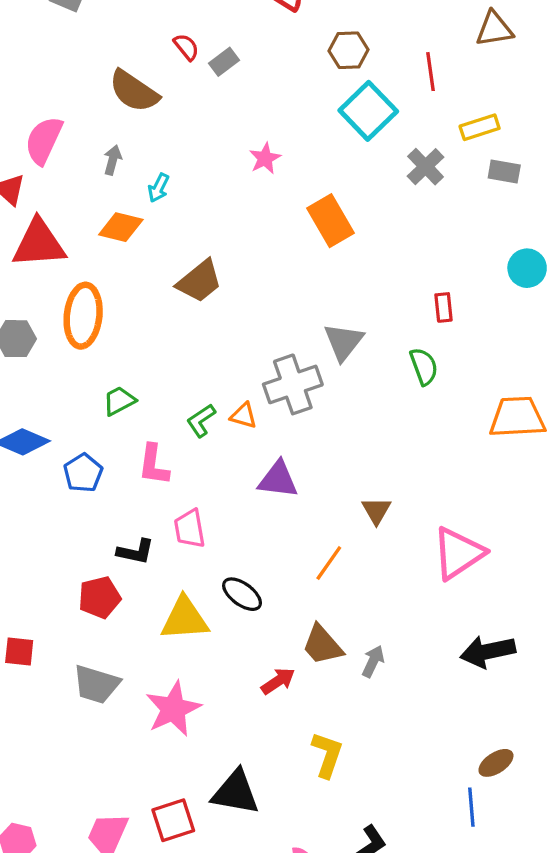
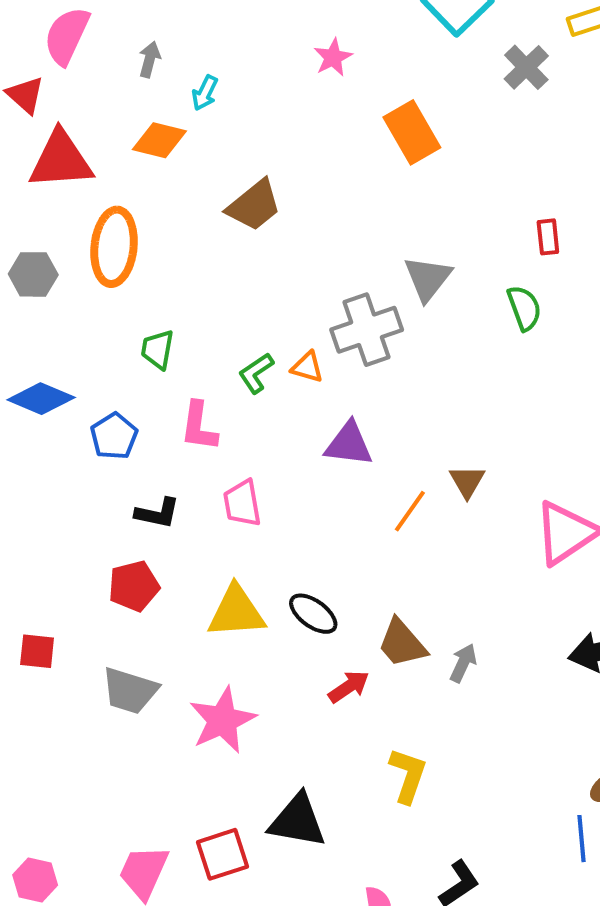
green trapezoid: (119, 401) -> (157, 349), turned -52
black L-shape: (136, 552) -> (157, 513), moved
orange line: (329, 563) -> (410, 511), moved
black ellipse: (242, 594) -> (313, 614), moved

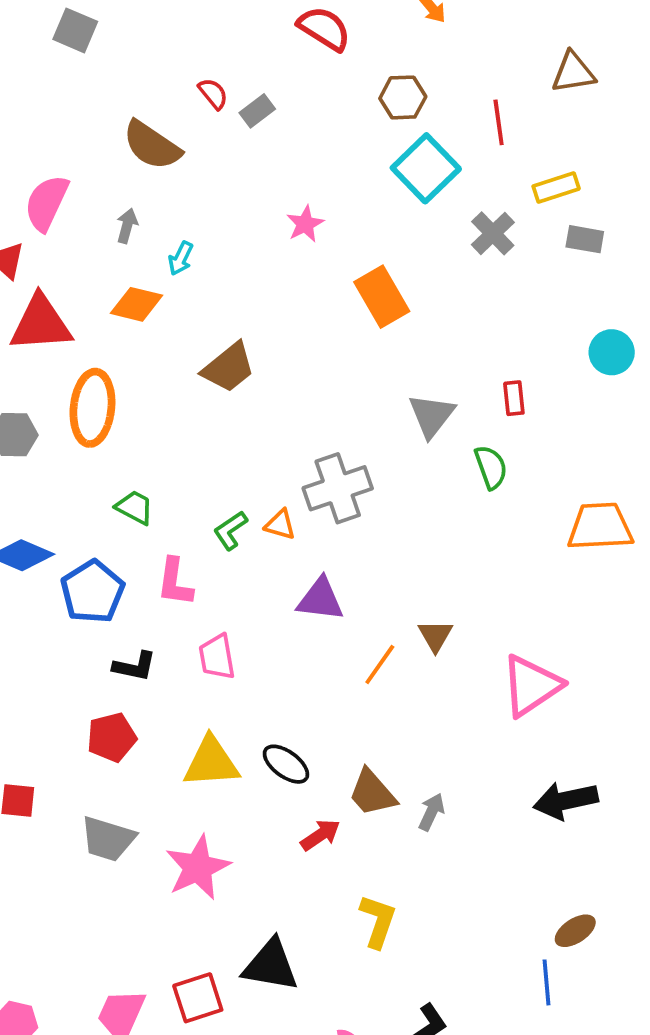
gray triangle: (428, 278) -> (432, 415), moved
green trapezoid: (157, 349) -> (135, 507), turned 108
blue pentagon: (114, 436) -> (92, 592), size x1.4

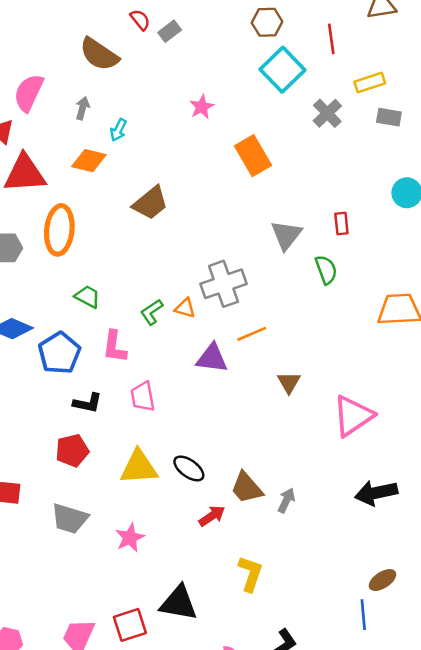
orange line: (380, 664) -> (252, 334), moved, turned 32
pink star: (198, 868) -> (130, 538), size x0.7

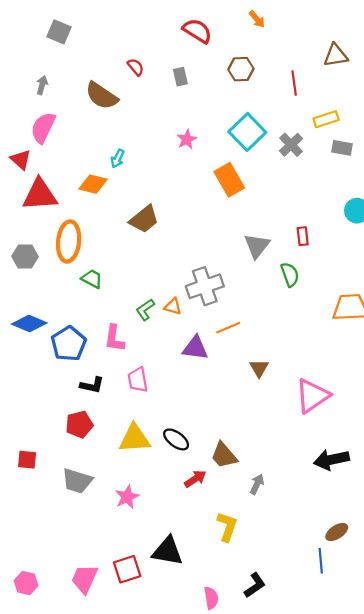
gray rectangle: (170, 31) -> (180, 77), moved, turned -66
cyan square: (282, 70) -> (247, 132), moved
gray arrow: (82, 108) -> (42, 85), moved
green trapezoid: (88, 297) -> (92, 279), moved
gray arrow: (286, 501) -> (257, 484), moved

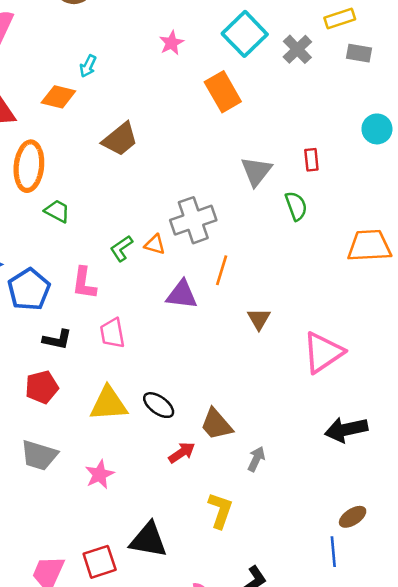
orange line: (228, 328) -> (222, 270), turned -50

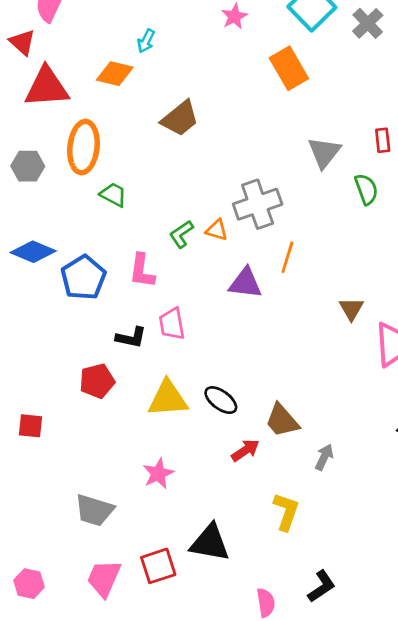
brown triangle: (259, 319) -> (351, 309), moved
black L-shape: (57, 340) -> (131, 337), moved
gray trapezoid: (39, 455) -> (94, 510), moved

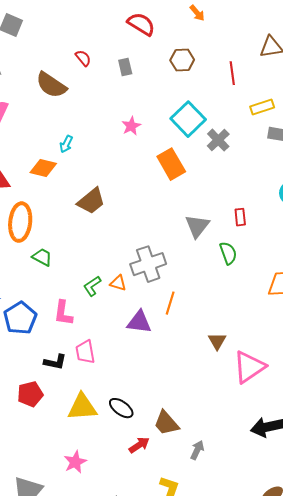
gray cross: (368, 23) -> (218, 140), moved

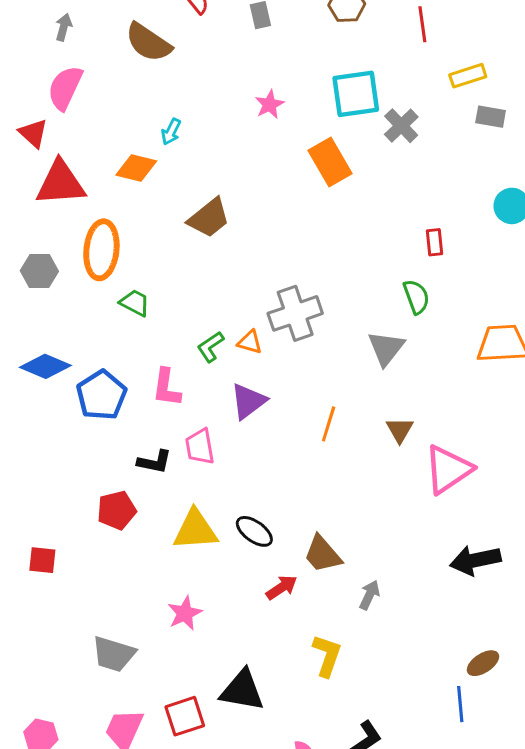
cyan square: (188, 119) -> (356, 94), turned 36
gray triangle: (197, 226) -> (386, 348), moved
orange line: (170, 303) -> (329, 424), moved
purple triangle: (139, 322) -> (248, 401), moved, turned -44

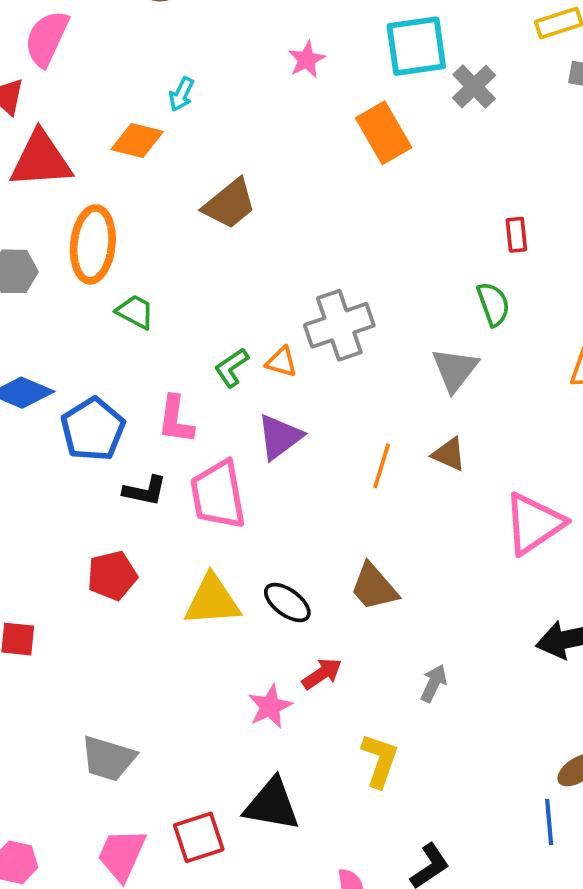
brown triangle: (400, 430) -> (449, 454), moved, turned -36
pink trapezoid: (200, 447) -> (218, 495), size x1.5
black L-shape: (154, 462) -> (145, 491), moved
brown trapezoid: (322, 554) -> (374, 587), moved
pink star: (185, 613) -> (270, 706), moved

